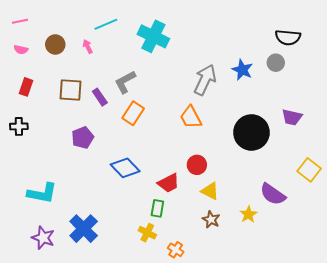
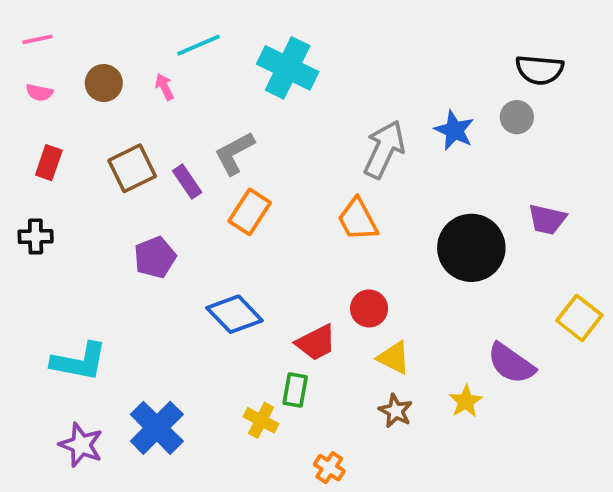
brown square: (70, 90) -> (132, 168), turned -30
yellow cross: (147, 233) -> (261, 420), moved

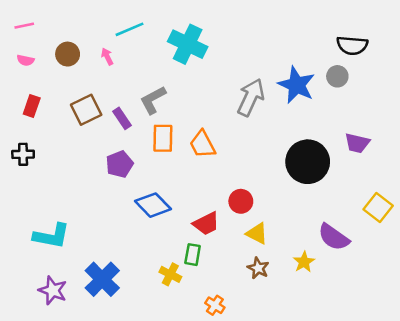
blue star: (454, 130) -> (297, 85), size x1.4
orange rectangle: (250, 212) -> (163, 138), turned -32
orange trapezoid: (358, 219) -> (202, 144), moved
purple pentagon: (155, 257) -> (120, 164), moved

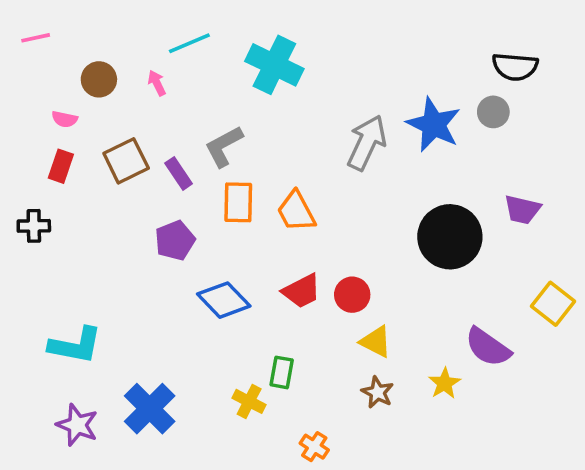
pink semicircle: (26, 60) -> (65, 119), moved
red rectangle: (32, 106) -> (61, 166), moved
red trapezoid: (206, 224) -> (302, 291), moved

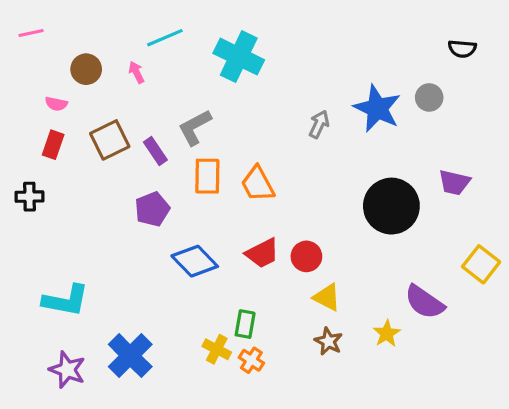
black semicircle: (515, 67) -> (462, 49), moved, size x0.7
gray arrow: (367, 143) -> (319, 124), size x0.6
orange cross: (314, 447) -> (251, 360), moved

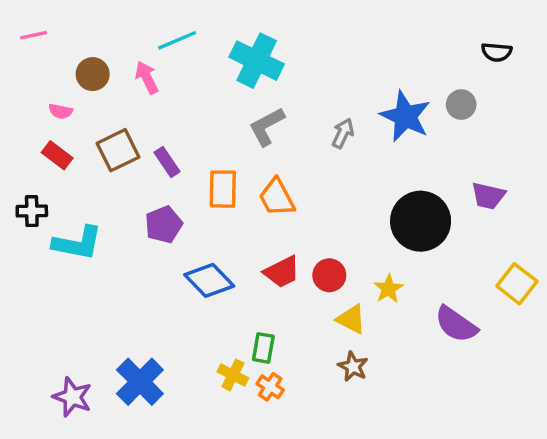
pink arrow: (136, 72) -> (147, 77), size x1.4
gray L-shape: (195, 127) -> (267, 126), moved
red rectangle: (53, 145) -> (57, 155), turned -72
cyan L-shape: (66, 300) -> (77, 243), moved
yellow star: (387, 333) -> (388, 289), moved

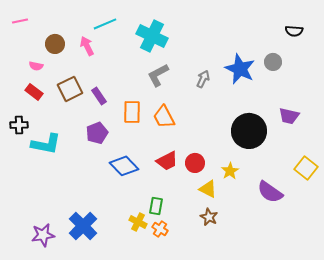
purple star: (72, 397) -> (43, 235), turned -30

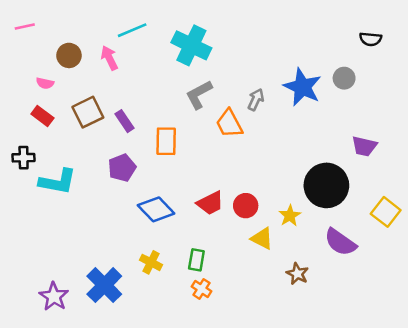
orange trapezoid: (164, 117) -> (229, 124), moved
black circle: (249, 131) -> (326, 185), moved
brown star: (209, 217) -> (297, 274), moved
yellow cross: (138, 222) -> (151, 262), moved
purple star: (43, 235) -> (54, 296), turned -30

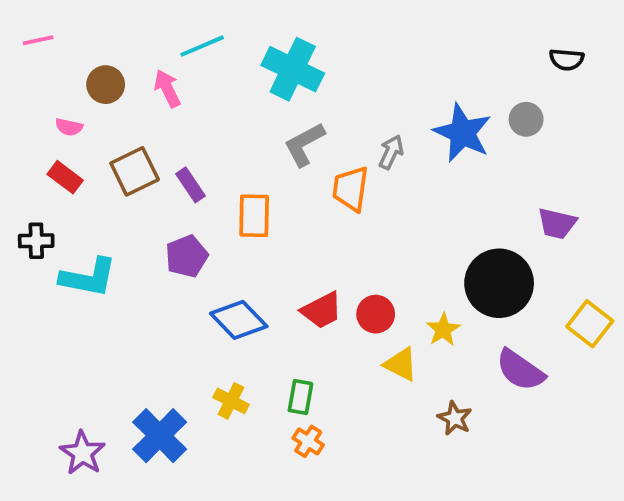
orange trapezoid: (229, 124) -> (351, 189), turned 36

